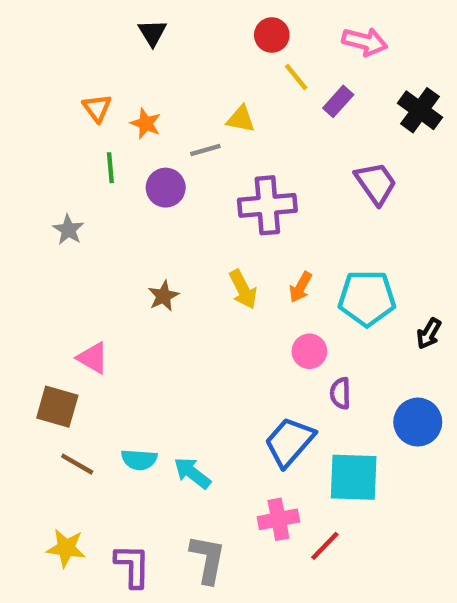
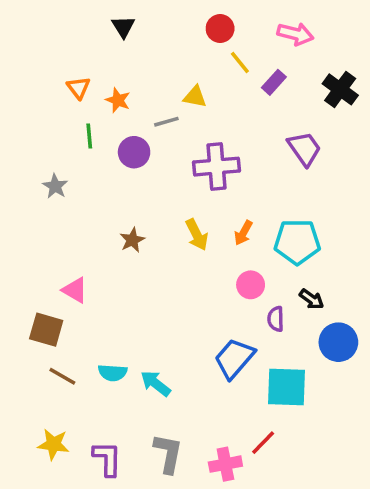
black arrow: (429, 334) -> (312, 299), moved, turned -85
pink cross: (278, 519) -> (225, 464), moved

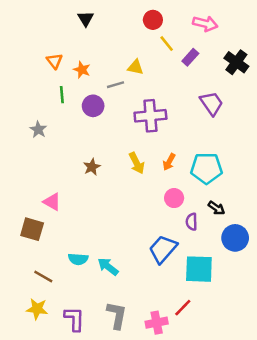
brown line: (62, 376) -> (43, 277), moved

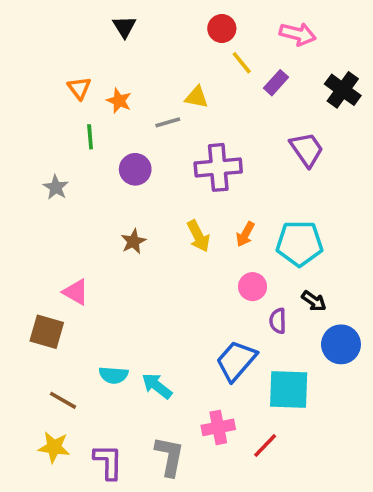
purple circle: (93, 106) -> (135, 169), moved
pink cross: (157, 323) -> (218, 427), moved

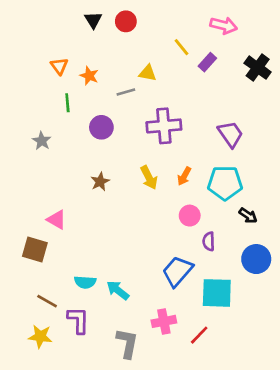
red circle: (222, 28) -> (126, 21), moved
purple trapezoid: (307, 149) -> (230, 134), moved
black arrow: (314, 301) -> (248, 216), moved
purple L-shape: (108, 462) -> (78, 320), moved

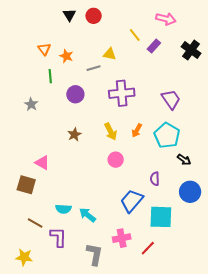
cyan pentagon: (225, 183) -> (167, 135), turned 30
pink circle: (190, 216) -> (116, 160), moved
yellow star: (40, 336) -> (24, 257), moved

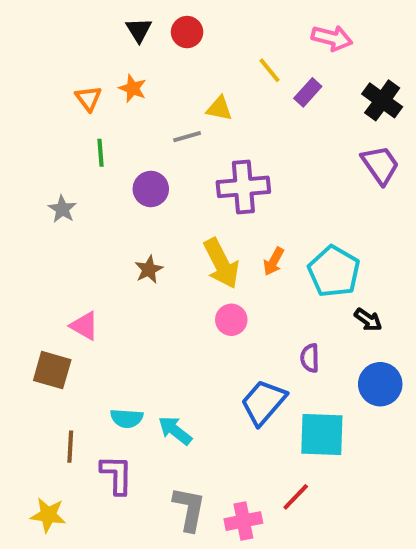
orange star: (66, 56) -> (133, 88), moved
purple trapezoid: (171, 99) -> (380, 165), moved
yellow arrow: (111, 131) -> (221, 263), size x1.4
brown line: (35, 223) -> (70, 447), turned 63
pink cross: (122, 238) -> (243, 521), moved

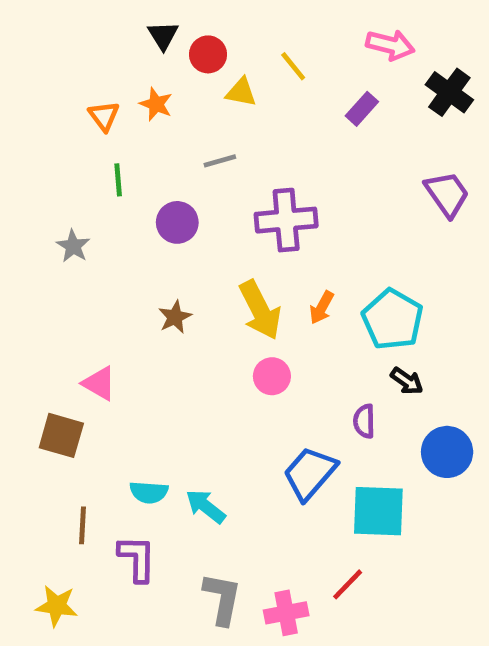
red circle: (187, 32) -> (208, 54), moved
yellow line: (270, 70) -> (293, 66), moved
black cross: (382, 100) -> (449, 92), moved
yellow triangle: (219, 108) -> (241, 92), moved
black arrow: (368, 320) -> (407, 381), moved

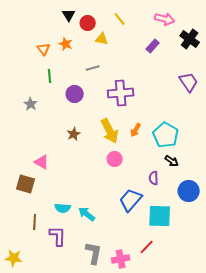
yellow line: (293, 66) -> (120, 19), moved
yellow star: (57, 606) -> (14, 258), moved

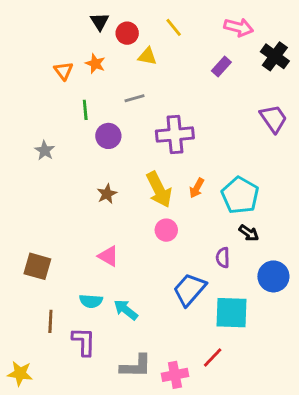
green line: (50, 76) -> (85, 110), moved
pink triangle: (42, 162) -> (108, 256), moved
gray L-shape: (94, 253) -> (136, 366), turned 80

